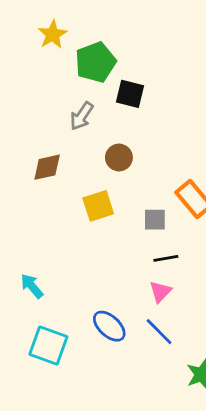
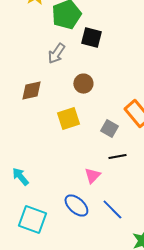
gray square: (155, 220) -> (109, 129), turned 30
pink triangle: (160, 292) -> (92, 176), moved

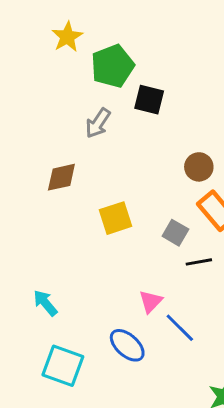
brown circle: (83, 84) -> (199, 167), moved
black line: (117, 157) -> (199, 262), moved
blue line: (112, 210) -> (180, 328), moved

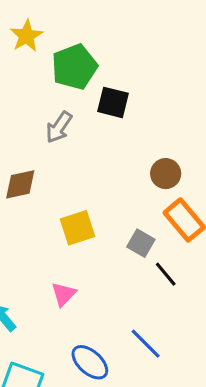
black line: (199, 262) -> (166, 274), turned 60
pink triangle: (151, 301) -> (64, 294), moved

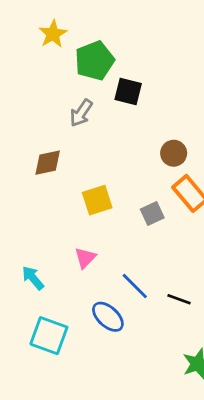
gray square: (141, 243) -> (152, 214), turned 35
black line: (166, 274) -> (179, 299), moved, turned -30
blue line: (146, 344) -> (135, 286), moved

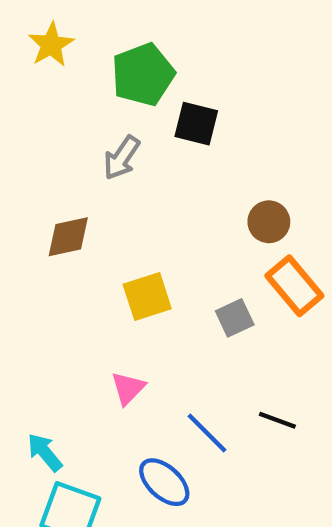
yellow star: (53, 34) -> (51, 45), moved
cyan arrow: (33, 278) -> (45, 452), moved
black line: (179, 299) -> (277, 420), moved

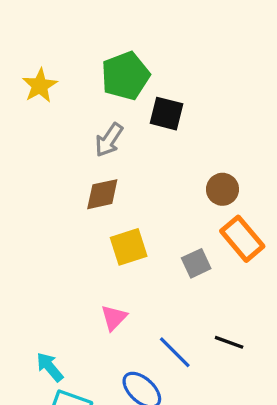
yellow star: (51, 45) -> (40, 86), moved
brown diamond: (68, 237) -> (102, 194), moved

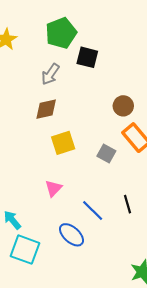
gray square: (196, 263) -> (106, 153), turned -36
black line: (229, 342) -> (127, 204), turned 54

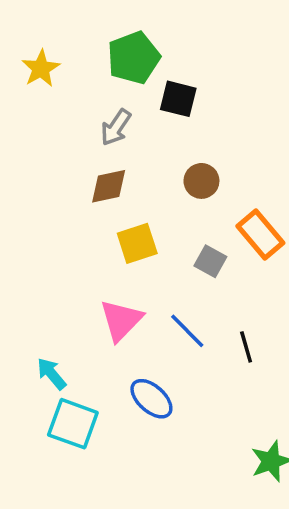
brown circle: (123, 106) -> (201, 181), moved
pink triangle: (54, 188) -> (121, 320), size x1.5
blue line: (93, 210) -> (187, 331), moved

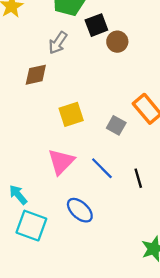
black square: (178, 99) -> (96, 25), turned -35
brown circle: (201, 181) -> (117, 42), moved
brown diamond: (109, 186) -> (36, 75), moved

